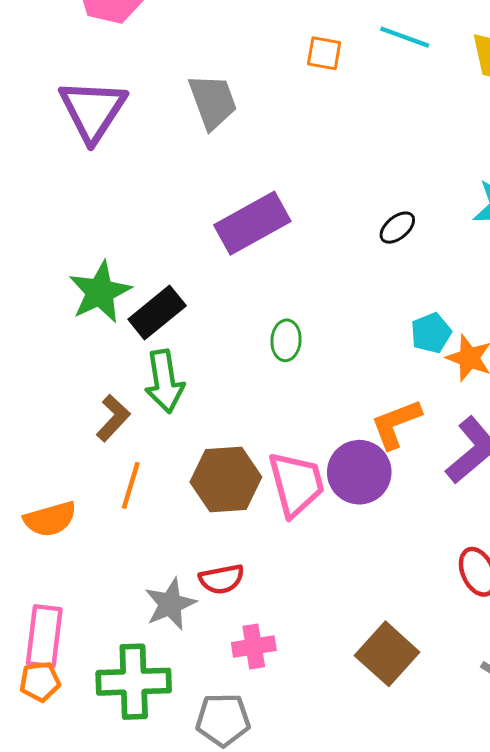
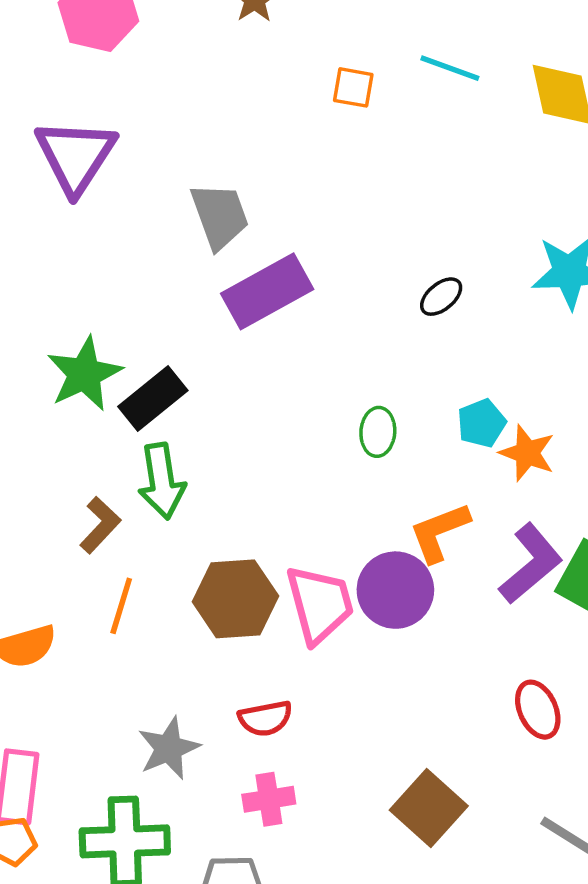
gray trapezoid: (213, 102) -> (220, 216), moved
green ellipse: (286, 340) -> (378, 432), moved
red semicircle: (222, 579) -> (265, 718), moved

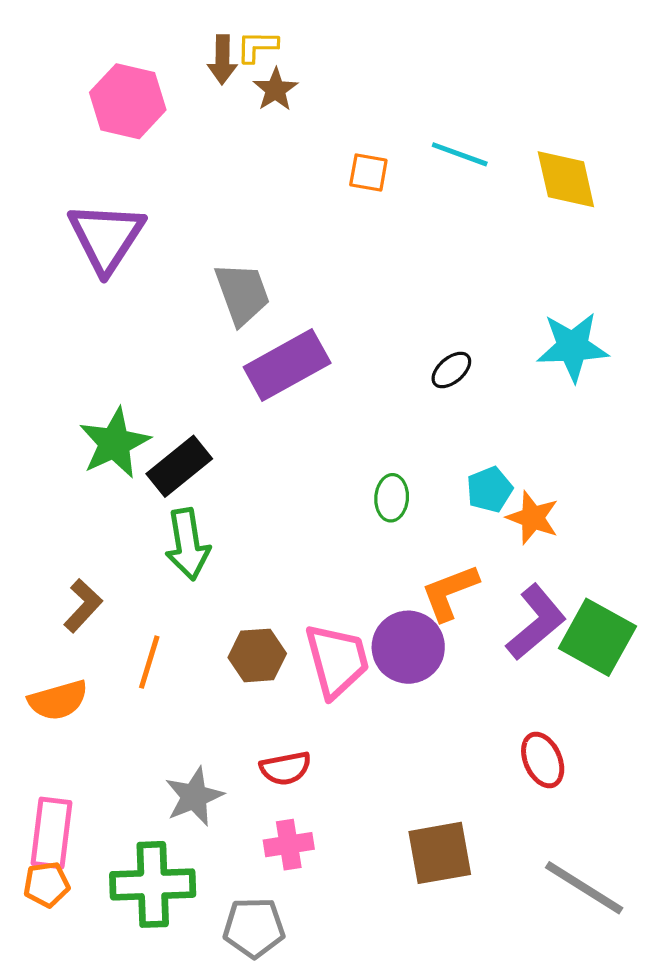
brown L-shape: (100, 525) -> (83, 606), moved
brown hexagon: (235, 599) -> (257, 655), size x0.7
brown square: (429, 808) -> (440, 853), turned 38

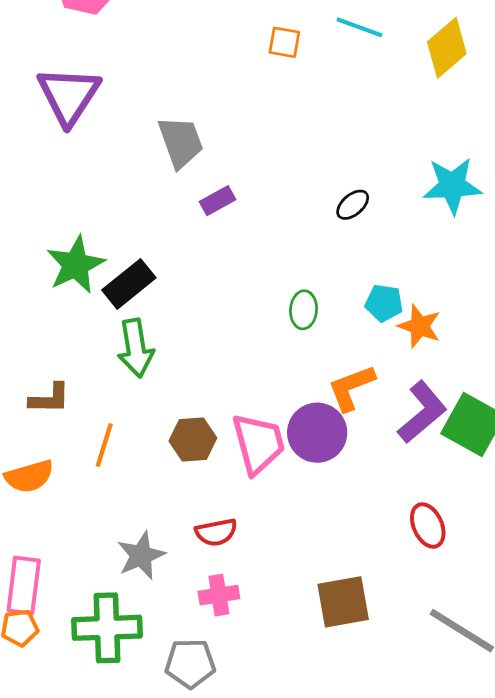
yellow diamond: (566, 179) -> (447, 48), turned 62
purple rectangle: (287, 365) -> (218, 201), size x0.5
cyan pentagon: (490, 489) -> (384, 303), turned 30
brown L-shape: (83, 606) -> (50, 399), turned 48

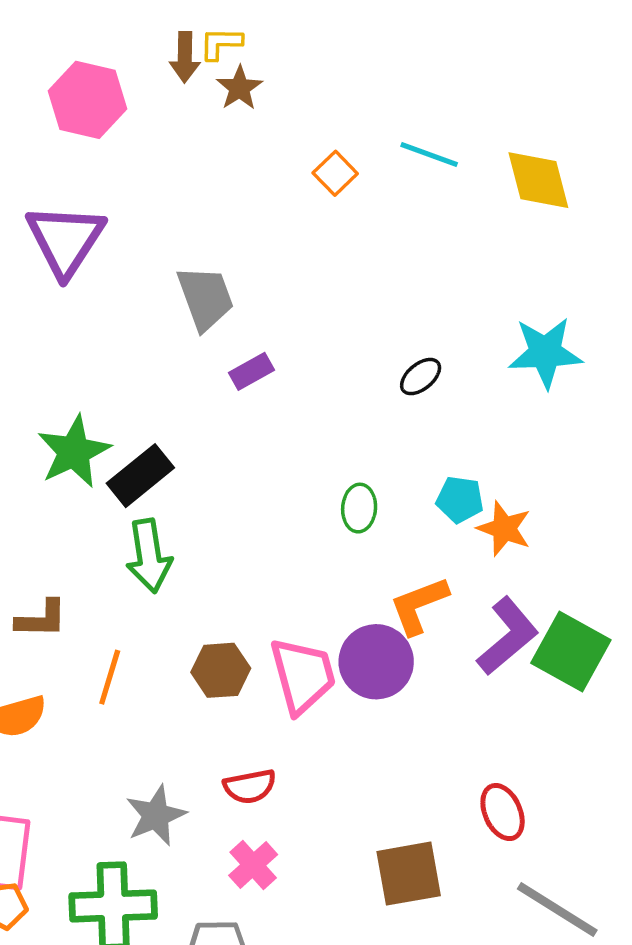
orange square: (284, 42) -> (335, 173), turned 36
yellow diamond: (447, 48) -> (538, 180), turned -64
red ellipse: (428, 525) -> (503, 812), moved
pink cross: (219, 595) -> (253, 865), turned -33

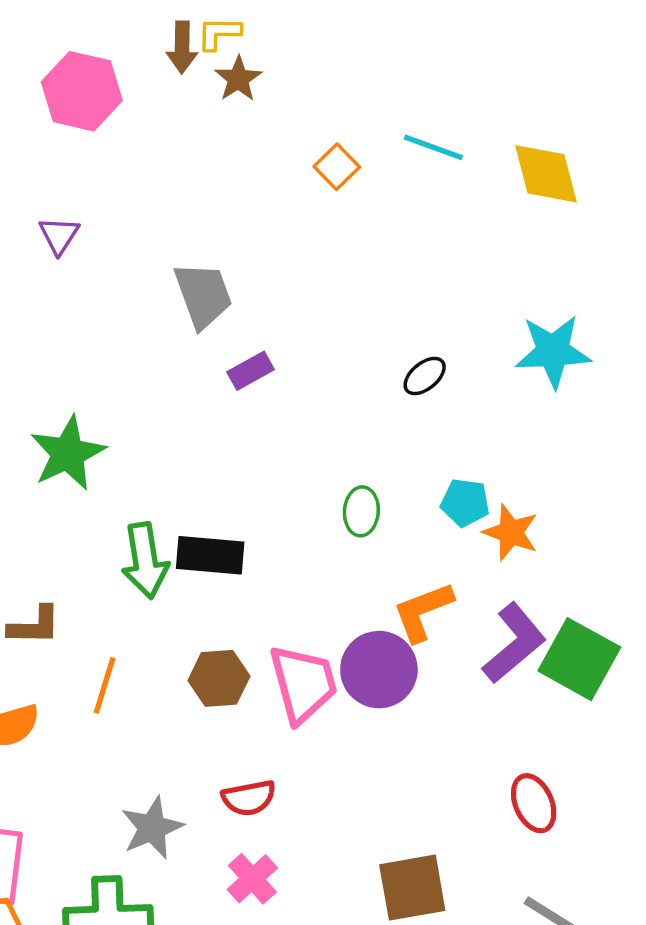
purple triangle: (65, 240) -> (59, 235), size x0.5
black rectangle: (140, 476) -> (210, 555), moved, turned 44
red ellipse: (503, 812) -> (534, 803), moved

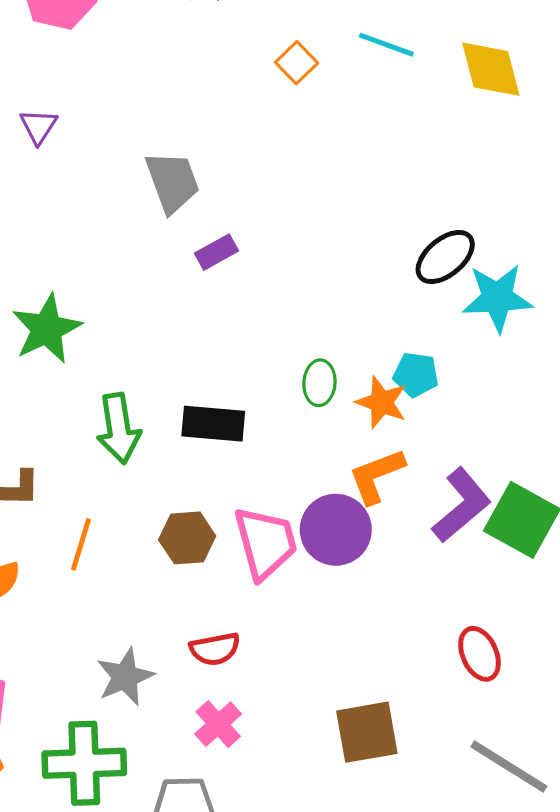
cyan star: (553, 351) -> (497, 298), moved
black ellipse: (425, 376) -> (445, 257), moved, size x1.5
orange star: (511, 532) -> (381, 402), moved
black rectangle: (210, 555) -> (213, 424), moved

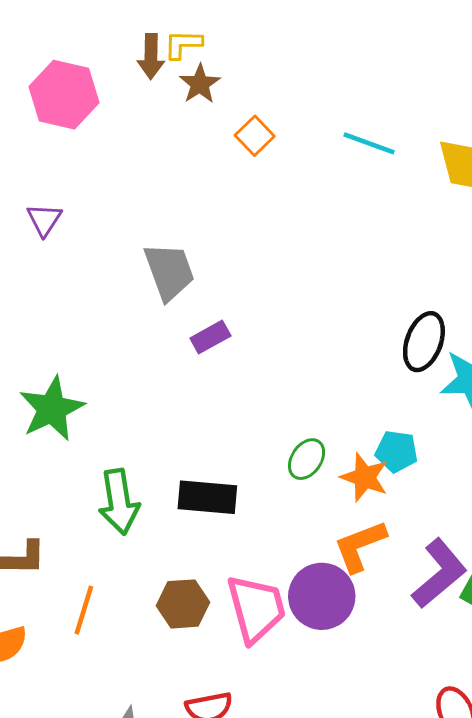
orange square: (297, 63) -> (255, 136), moved
black ellipse: (445, 257) -> (424, 342), turned -30
green ellipse: (319, 383) -> (307, 459), turned 30

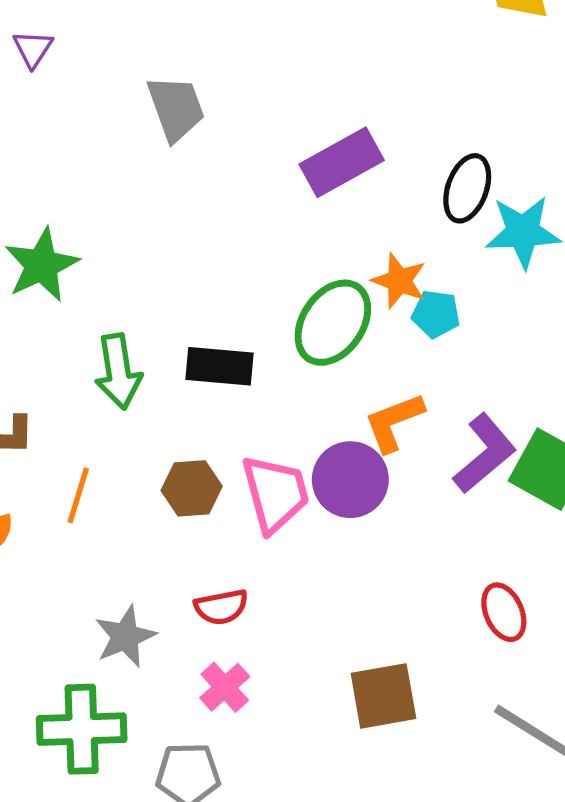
purple rectangle: (210, 337) -> (342, 162), moved, size x1.8
green ellipse: (307, 459) -> (333, 323), size x1.8
orange star: (364, 477) -> (399, 281), moved

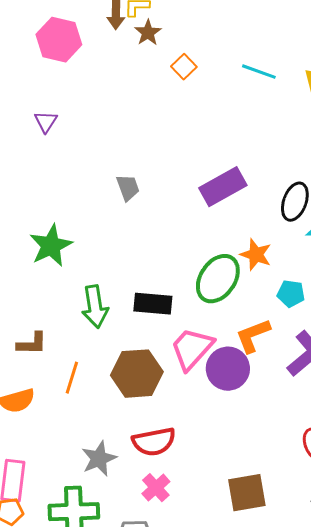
gray trapezoid: (176, 108) -> (128, 188), moved, size x0.7
cyan pentagon: (436, 314) -> (291, 294), moved
brown hexagon: (192, 488) -> (137, 374), size x1.5
pink trapezoid: (275, 494) -> (192, 349), moved, turned -123
red semicircle: (221, 607) -> (154, 442), size x1.4

